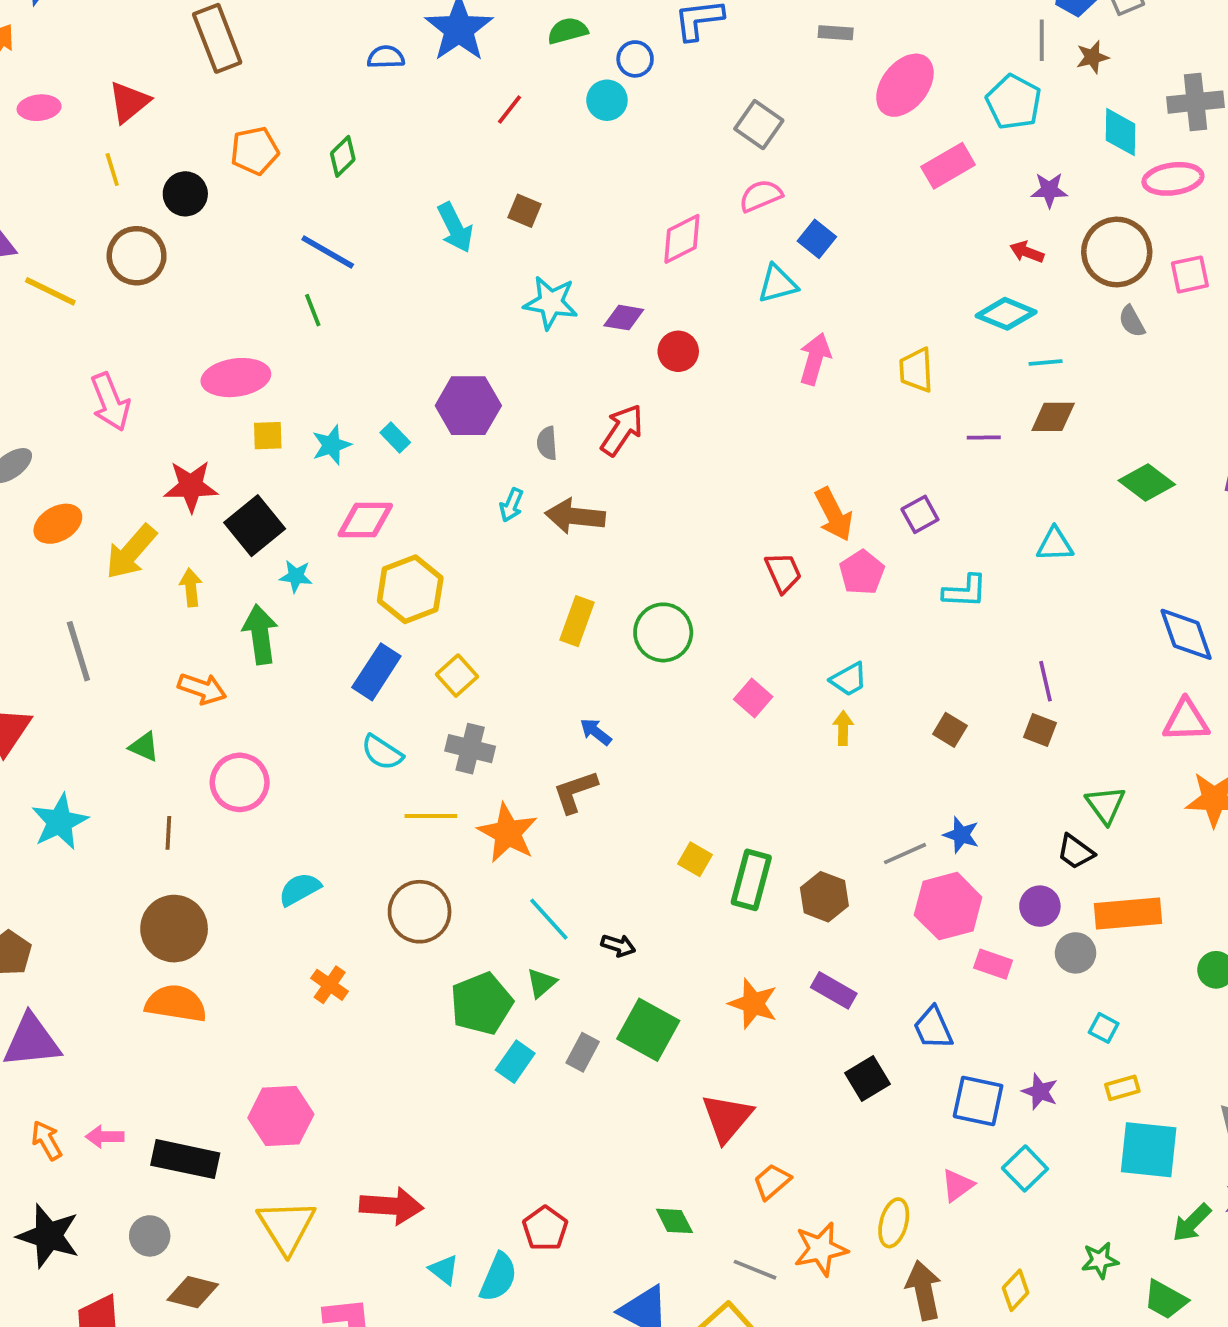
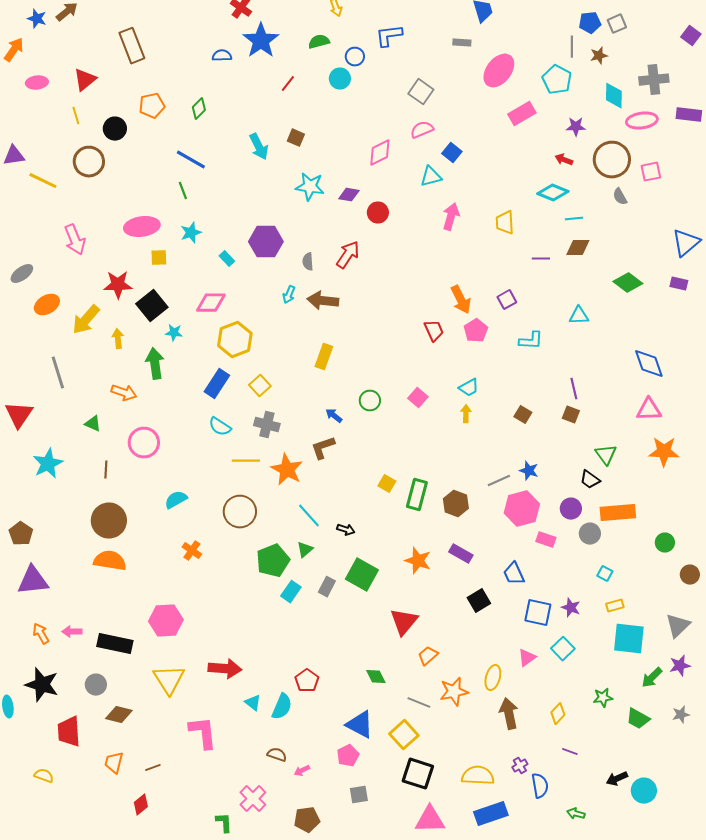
cyan star: (331, 445) -> (191, 233), moved
green circle: (663, 632) -> (370, 401), moved, size x0.7

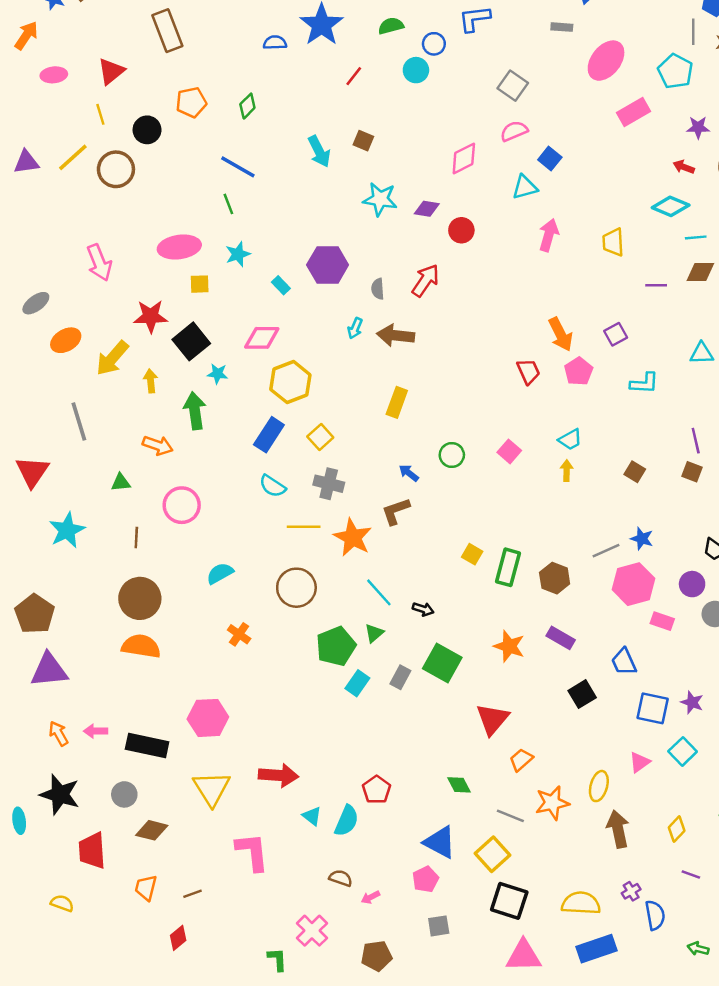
yellow line: (43, 181) -> (73, 157), moved, turned -68
green triangle: (93, 424) -> (121, 482), turned -30
brown pentagon: (21, 534) -> (35, 614), size x1.4

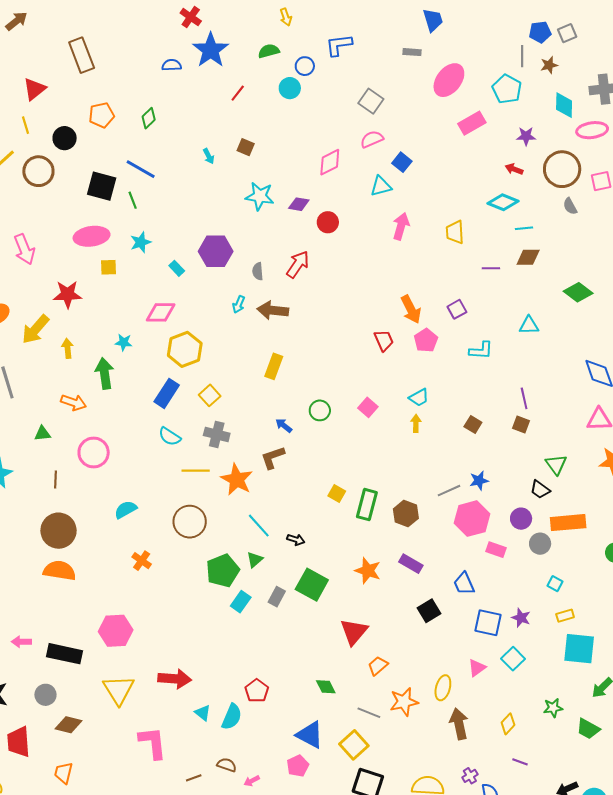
cyan arrow: (319, 151) -> (209, 156), size x0.6
black square: (191, 341) -> (102, 186), moved, turned -36
blue star: (642, 539) -> (479, 481), turned -30
brown line: (192, 894) -> (194, 778), moved

